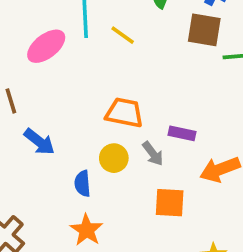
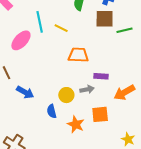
orange trapezoid: (124, 113) -> (78, 55), moved
gray arrow: (153, 154) -> (87, 89), turned -56
orange star: (87, 230) -> (76, 124), moved

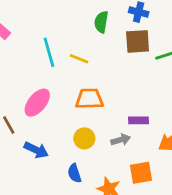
pink ellipse: (21, 40) -> (37, 103), moved
orange trapezoid: (78, 55) -> (89, 99), moved
yellow circle: (66, 95) -> (84, 138), moved

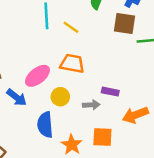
pink ellipse: (37, 103) -> (37, 76), moved
blue semicircle: (74, 173) -> (45, 125), size x1.5

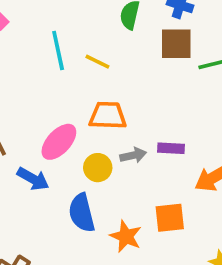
gray arrow: (91, 105) -> (133, 155), moved

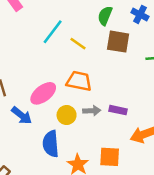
brown square: (176, 44) -> (118, 42), moved
cyan line: (58, 51) -> (53, 32), turned 40

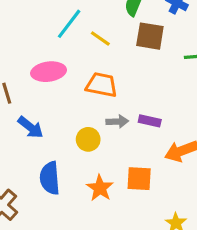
pink ellipse: (43, 93) -> (49, 72), moved, turned 30
yellow circle: (67, 115) -> (88, 139), moved
blue semicircle: (51, 144) -> (50, 178), moved

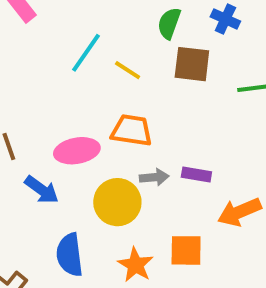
pink ellipse: (49, 72) -> (77, 151), moved
yellow circle: (88, 139) -> (117, 202), size x1.5

